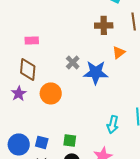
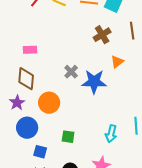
brown cross: (104, 25) -> (102, 35), turned -30
green square: (70, 140) -> (68, 137), moved
blue circle: (19, 144) -> (27, 128), moved

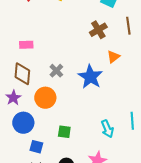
gray cross: (71, 72) -> (56, 71), moved
blue star: (94, 82) -> (90, 77), turned 30
cyan arrow: (111, 134) -> (107, 129), turned -36

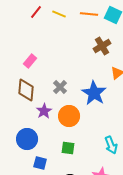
pink rectangle: (26, 45) -> (30, 61), turned -48
purple star: (13, 98) -> (44, 111), moved
orange circle: (45, 98) -> (69, 116), moved

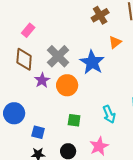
gray cross: (60, 87) -> (58, 56), size x1.6
blue circle: (27, 139) -> (14, 113), moved
green square: (68, 148) -> (74, 120), moved

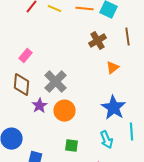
blue star: (92, 62) -> (114, 108), moved

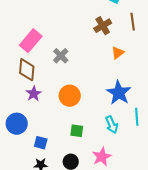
pink rectangle: (26, 56) -> (31, 41), size x1.6
gray cross: (56, 82) -> (61, 56), moved, size x0.7
purple star: (40, 106) -> (34, 94), moved

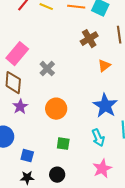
pink star: (102, 157) -> (102, 169), moved

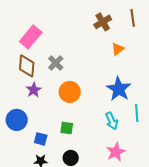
gray cross: (47, 69) -> (56, 63), moved
green square: (63, 144) -> (67, 128), moved

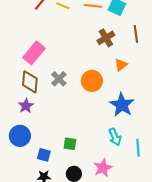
purple star: (34, 90) -> (26, 106), moved
orange circle: (70, 92) -> (92, 81), moved
cyan line: (137, 113) -> (138, 148), moved
pink star: (116, 152) -> (103, 168), moved

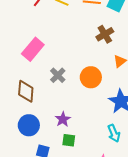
brown diamond: (30, 82) -> (26, 91), moved
purple star: (26, 106) -> (63, 119), moved
blue circle: (20, 136) -> (29, 125), moved

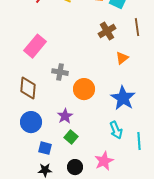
gray cross: (58, 75) -> (60, 72), turned -35
orange circle: (91, 77) -> (84, 89), moved
green square: (69, 140) -> (71, 137), turned 32

